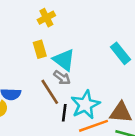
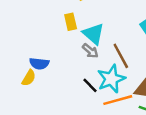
brown line: (50, 92) -> (121, 56), moved
black line: (64, 113) -> (90, 85), turned -56

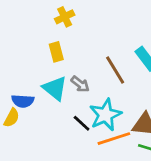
cyan triangle: (93, 34) -> (55, 88), moved
brown line: (121, 56) -> (115, 70), moved

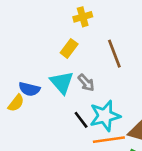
yellow rectangle: (56, 52) -> (69, 48), turned 42
brown line: (115, 70) -> (114, 54), moved

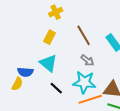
gray arrow: (86, 83) -> (87, 60), moved
cyan star: (105, 116) -> (84, 82), turned 30
black line: (81, 120) -> (56, 88), moved

